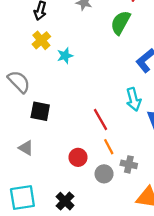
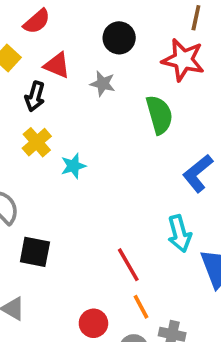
green semicircle: (121, 23) -> (159, 115), turned 135

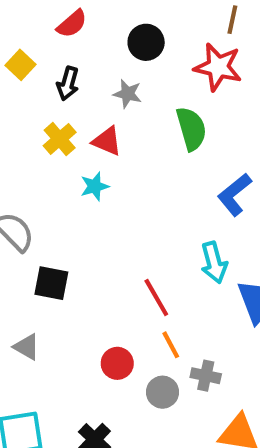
red semicircle: (37, 21) -> (72, 24), moved
red triangle: (57, 65) -> (107, 141), moved
black arrow: (35, 96) -> (68, 83), moved
yellow cross: (37, 142) -> (60, 139), moved

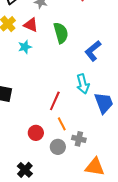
green semicircle: (191, 129) -> (61, 33), moved
red line: (156, 297) -> (55, 101), turned 54

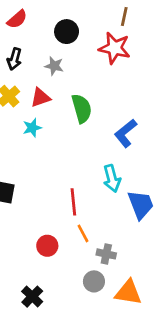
red triangle: (31, 25) -> (40, 97), turned -42
red line: (55, 101) -> (73, 202), turned -30
gray circle: (58, 147) -> (94, 281), moved

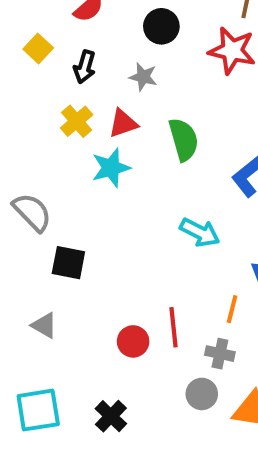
cyan star: (32, 128) -> (111, 168), size x1.4
cyan arrow: (112, 178) -> (200, 232), moved, turned -48
red line: (73, 202) -> (173, 327), moved
orange line: (83, 233) -> (232, 309), moved, turned 42

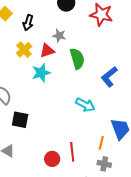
gray star: (143, 77) -> (59, 36), moved
gray cross: (220, 354) -> (104, 164), moved

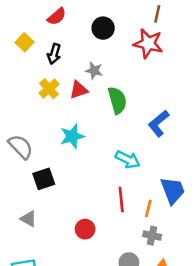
cyan star: (41, 73) -> (72, 136), moved
black square: (20, 120) -> (44, 179), turned -30
red line: (72, 152) -> (121, 199), moved

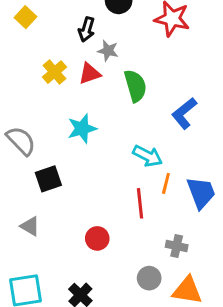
black arrow: (54, 54) -> (87, 29), moved
orange line: (148, 208) -> (166, 183), moved

